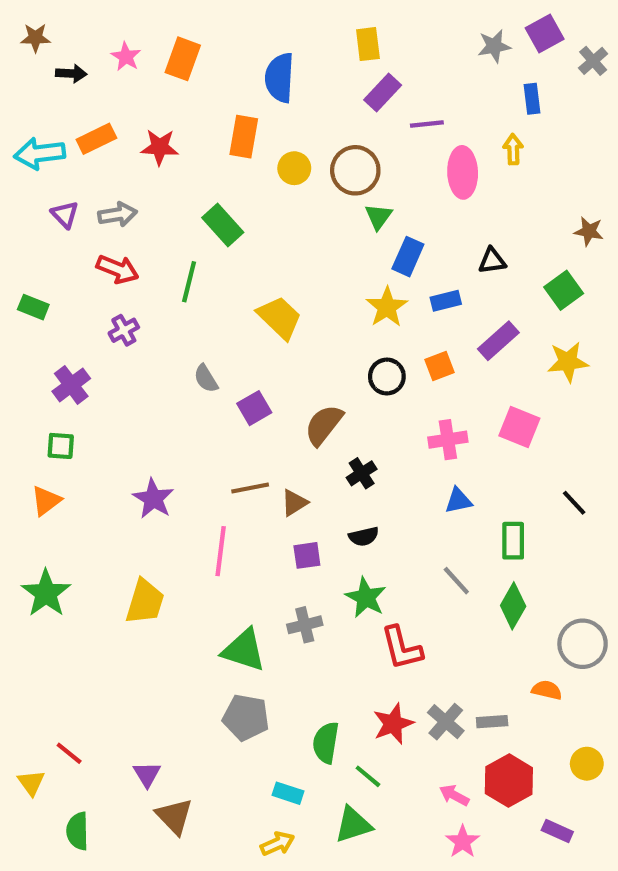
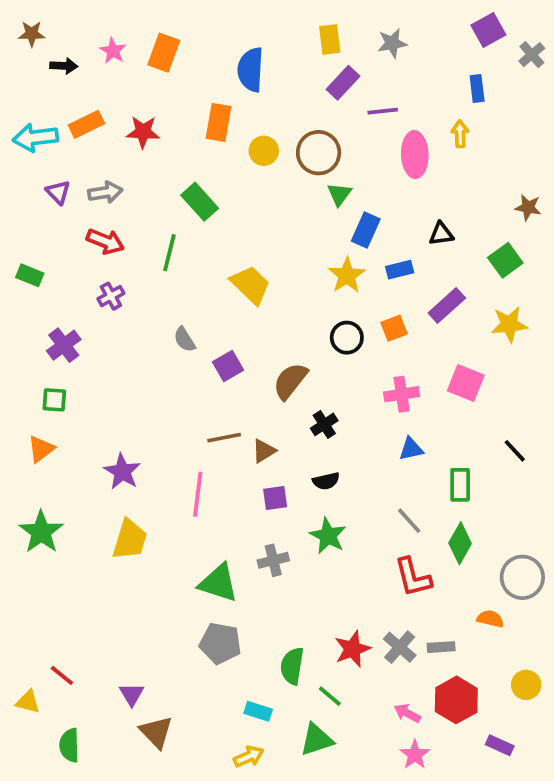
gray star: (494, 46) -> (392, 43), moved
purple star: (153, 499) -> (122, 472), moved
red L-shape: (402, 648) -> (413, 577), moved
yellow triangle: (31, 783) -> (28, 702), turned -40

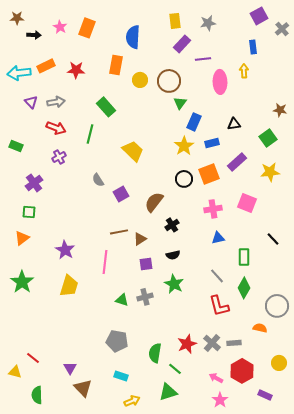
orange square: (394, 328) -> (209, 174), size x1.5
green triangle: (218, 583) -> (122, 300), moved, size x0.6
cyan rectangle: (258, 711) -> (121, 376), moved

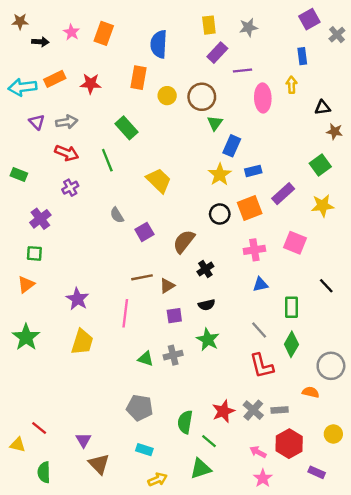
black triangle: (234, 124) -> (323, 108), moved
green line: (90, 134) -> (107, 160), turned -36

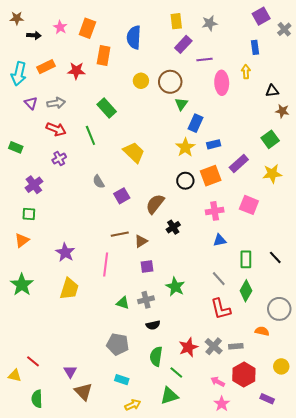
orange rectangle: (138, 78) -> (104, 56), moved
cyan arrow: (22, 87) -> (19, 74), turned -70
black line: (326, 286) -> (275, 257), moved
black semicircle: (207, 305) -> (153, 325), moved

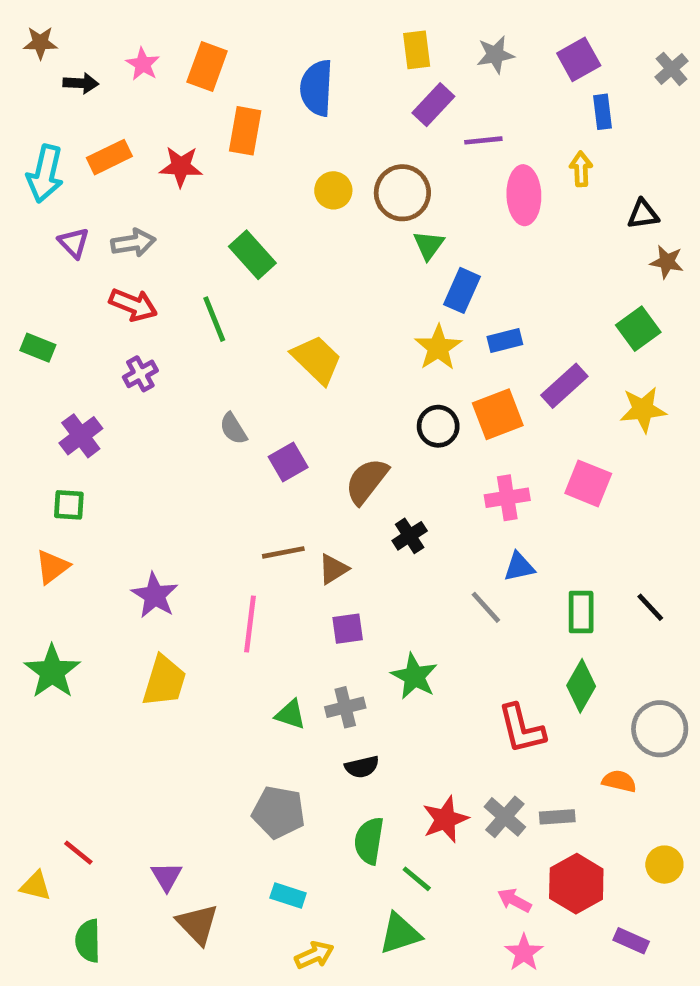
purple square: (261, 16) -> (579, 59), moved
gray line: (219, 279) -> (486, 607), moved

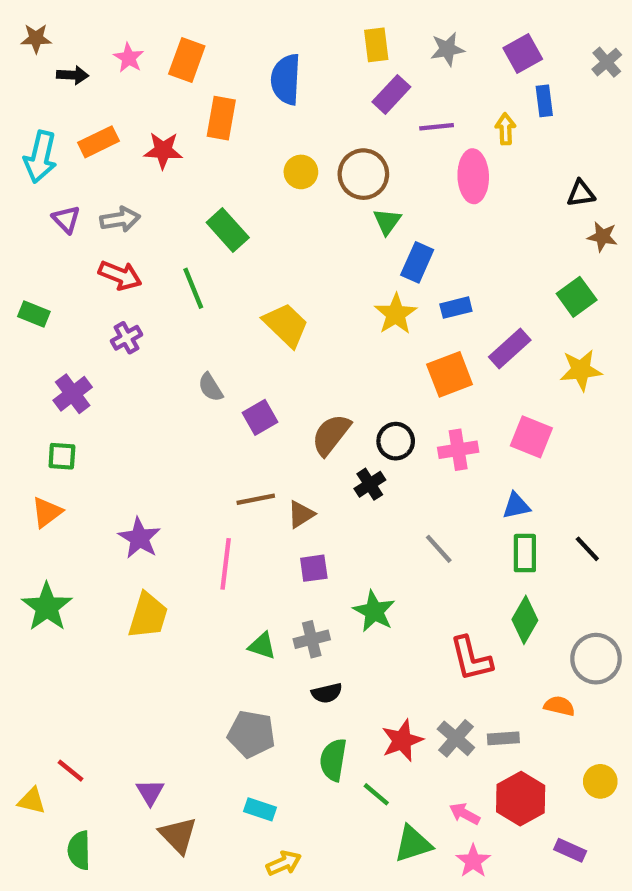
yellow arrow: (581, 169) -> (506, 129), moved
black circle: (438, 426) -> (396, 441), moved
blue triangle: (519, 567) -> (516, 506), moved
green triangle: (400, 934) -> (413, 844), moved

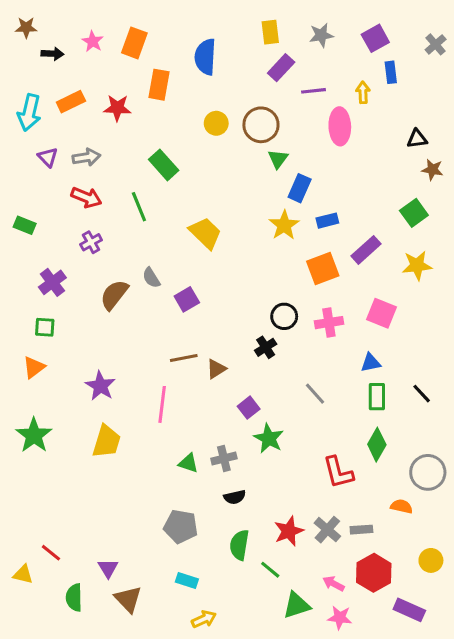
brown semicircle: (331, 435) -> (114, 295), moved
purple square: (314, 568) -> (249, 408), moved, turned -30
green semicircle: (79, 850) -> (74, 598), moved
purple rectangle: (570, 850) -> (409, 610), size x1.4
pink star: (473, 861) -> (340, 618), turned -30

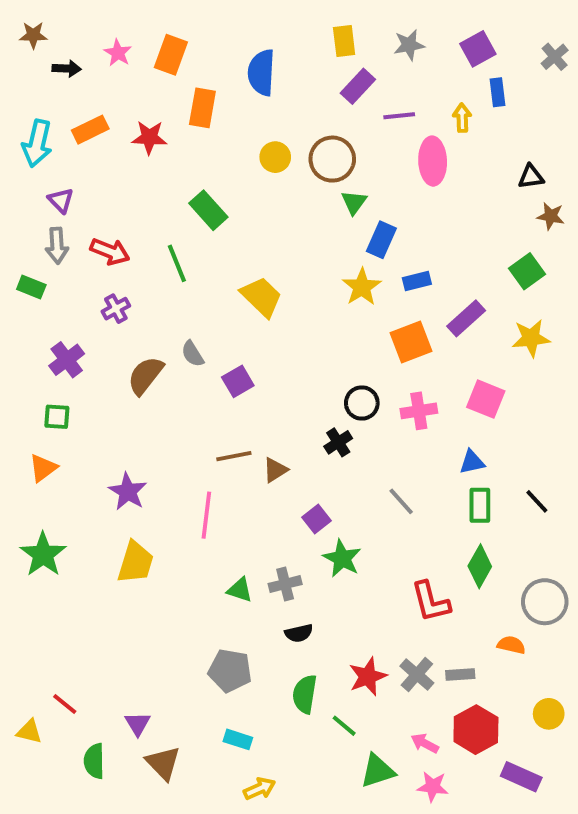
gray arrow: (86, 157) -> (57, 246), moved, turned 96

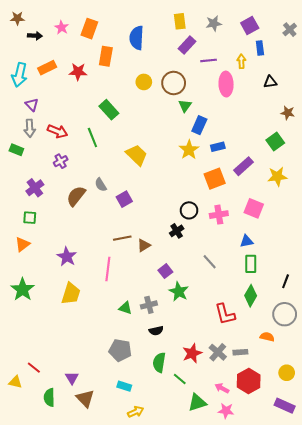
black triangle: (531, 177) -> (270, 82), moved
black line: (537, 501) -> (286, 281), moved, turned 64
purple rectangle: (521, 777) -> (285, 406), moved

